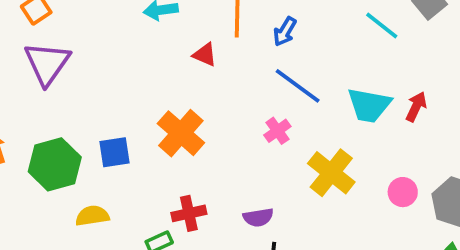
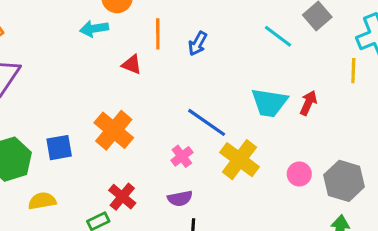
blue line: (298, 86) -> (207, 122), moved
pink cross: (277, 131) -> (182, 156), moved
red cross: (189, 213) -> (122, 197), turned -36

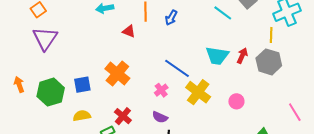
gray hexagon: (344, 181) -> (269, 62), moved
purple semicircle: (180, 198) -> (160, 117), turned 35
yellow semicircle: (42, 201) -> (82, 116), moved

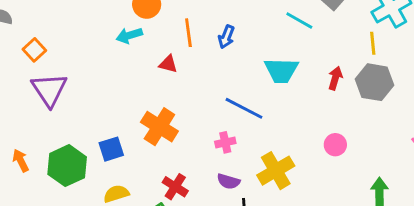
cyan trapezoid: (217, 56) -> (281, 70), moved
pink cross: (161, 90) -> (225, 142), turned 32
yellow cross: (198, 92) -> (276, 171), moved, turned 30

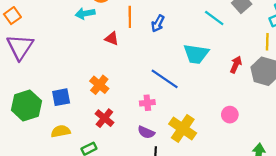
orange cross: (159, 127) -> (99, 85), size x0.7
yellow cross: (276, 171) -> (183, 129), turned -32
red cross: (175, 187) -> (104, 118), moved

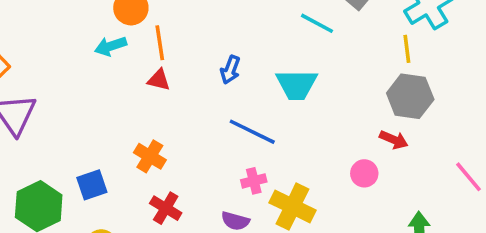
orange line: (130, 17) -> (160, 43), moved
blue arrow: (158, 23) -> (230, 70), moved
red arrow: (236, 65) -> (394, 140), moved, turned 98
pink cross: (147, 103) -> (254, 181), moved

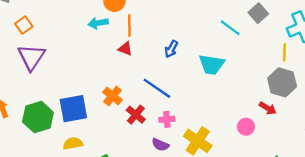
blue line: (252, 132) -> (157, 88), moved
pink cross: (254, 181) -> (167, 119), moved
blue square: (92, 185) -> (73, 109), size x1.5
red cross: (166, 208) -> (136, 115), moved

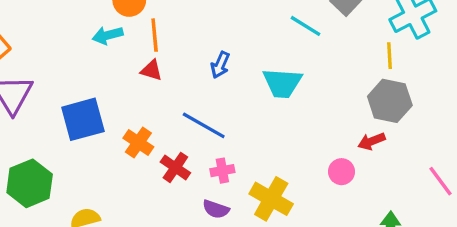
red arrow: (268, 108) -> (372, 141), turned 132
blue square: (73, 109) -> (83, 119), moved

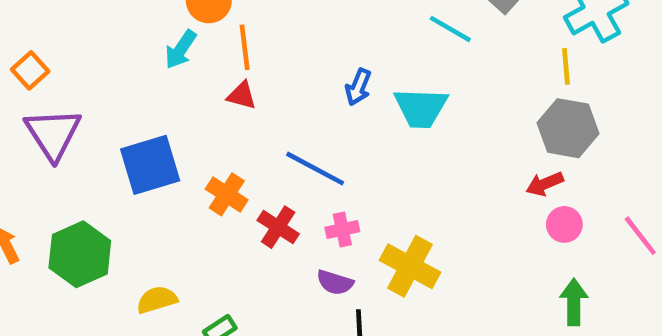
cyan arrow: (108, 35) -> (181, 49), turned -40
blue arrow: (220, 65) -> (358, 87), moved
pink circle: (341, 172) -> (564, 224), moved

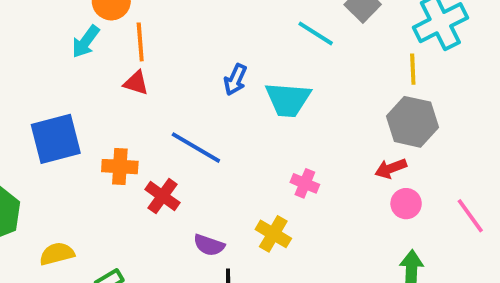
orange cross: (227, 194) -> (120, 167), turned -32
pink cross: (342, 230) -> (305, 183), moved, turned 32
yellow cross: (410, 266) -> (273, 234), size x0.7

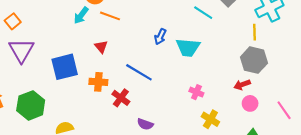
orange line: (140, 42) -> (110, 16), turned -66
red triangle: (136, 83) -> (101, 47), moved, turned 32
yellow cross: (273, 234) -> (210, 119), moved

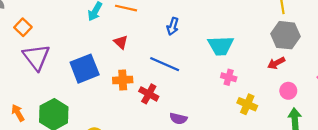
blue arrow: (160, 37) -> (173, 26), moved
cyan trapezoid: (188, 47) -> (221, 46), moved
pink circle: (250, 103) -> (288, 91), moved

